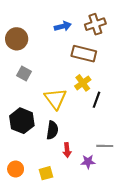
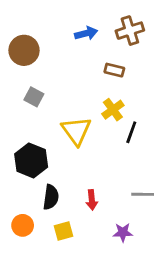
brown rectangle: (84, 54) -> (114, 70), size x0.6
black semicircle: (52, 130) -> (51, 197), moved
purple star: (88, 162) -> (123, 232), moved

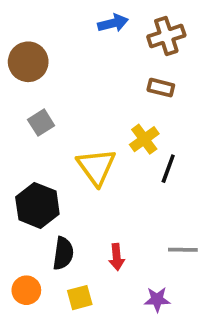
blue arrow: (86, 33) -> (113, 23), moved
brown rectangle: (114, 70) -> (161, 88), moved
gray square: (34, 97) -> (41, 123), turned 30

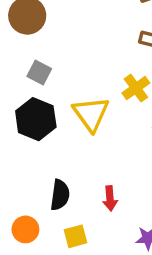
gray square: (41, 123) -> (39, 73), turned -30
black hexagon: (37, 205) -> (36, 119), moved

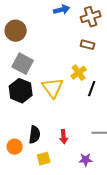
gray square: (39, 73) -> (23, 64), size x1.5
orange circle: (25, 229) -> (15, 147), moved

